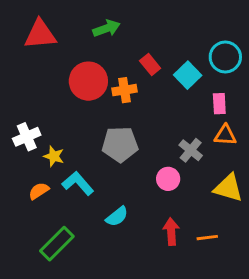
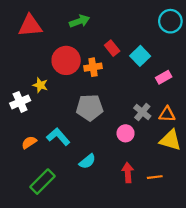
cyan circle: (225, 57) -> (170, 21), moved
pink rectangle: (219, 104) -> (164, 77), turned 64
orange triangle: (225, 135) -> (167, 114), moved
yellow star: (54, 156) -> (40, 85), moved

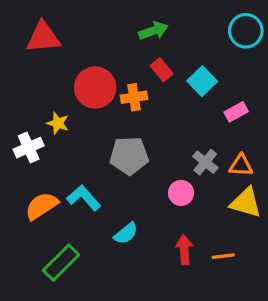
green arrow: (80, 21) -> (153, 31), moved
orange semicircle: (29, 142) -> (42, 206), size x1.5

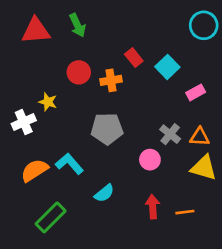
green arrow: (153, 31) -> (77, 25), moved, turned 85
red circle: (95, 88) -> (79, 72), size x0.7

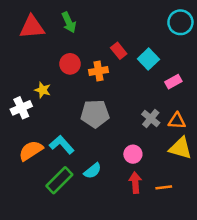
pink circle: (150, 160) -> (133, 154), moved
green rectangle: (51, 217) -> (59, 180), moved

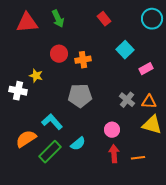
red rectangle: (119, 51) -> (104, 19), moved
white cross: (21, 108) -> (18, 91), turned 36
orange semicircle: (31, 151) -> (26, 139), moved

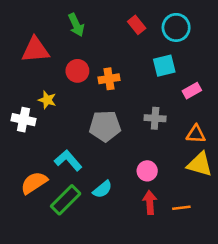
cyan circle: (152, 19) -> (176, 27), moved
red triangle: (27, 23) -> (35, 50), moved
cyan square: (125, 50) -> (164, 66), turned 30
gray cross: (127, 100) -> (155, 118), moved, turned -35

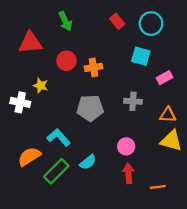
cyan square: (164, 66) -> (141, 56), turned 30
orange line: (181, 208) -> (158, 187), moved

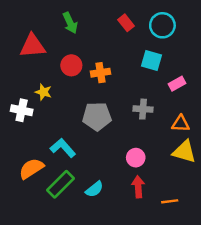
cyan semicircle: (88, 162) -> (94, 189), moved

